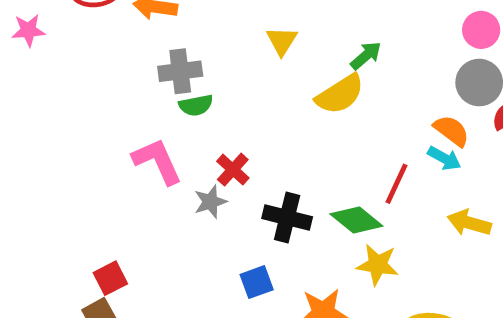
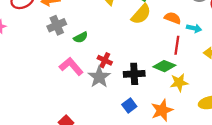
gray cross: (180, 71) -> (57, 25), moved
orange semicircle: (452, 131) -> (173, 18), moved
gray star: (210, 202) -> (99, 77), size x1.5

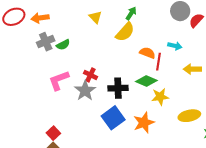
orange semicircle: (173, 18) -> (147, 53), moved
green semicircle: (81, 37) -> (63, 45), moved
pink L-shape: (71, 66) -> (59, 80), turned -70
blue square: (129, 106) -> (113, 118), size x1.6

